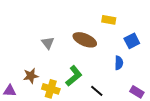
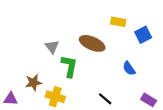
blue square: (132, 41) -> (143, 35), moved
blue semicircle: (119, 63) -> (129, 68), turned 144
green L-shape: (74, 76) -> (69, 66), moved, turned -40

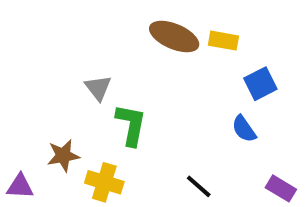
blue square: (143, 35) -> (260, 84), moved
brown ellipse: (92, 43) -> (174, 36), moved

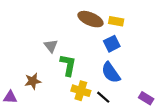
blue square: (260, 84) -> (112, 44), moved
blue semicircle: (244, 129) -> (111, 73), moved, size x1.5
yellow cross: (104, 182) -> (81, 91), moved

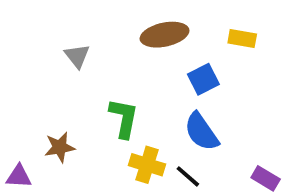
brown ellipse: (90, 19) -> (165, 35), turned -35
yellow rectangle: (116, 21) -> (242, 38), moved
gray triangle: (51, 46) -> (77, 56), moved

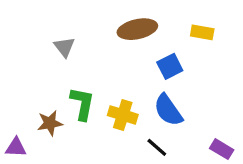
green L-shape: (124, 118) -> (82, 104), moved
yellow cross: (147, 165) -> (123, 115), moved

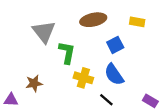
gray triangle: (64, 47) -> (44, 32), size x1.6
green L-shape: (82, 104) -> (67, 53), moved

